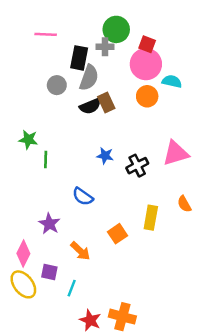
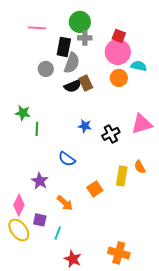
green circle: (116, 29) -> (80, 22), moved
orange semicircle: (184, 204) -> (140, 167), moved
orange cross: (122, 317) -> (119, 253), moved

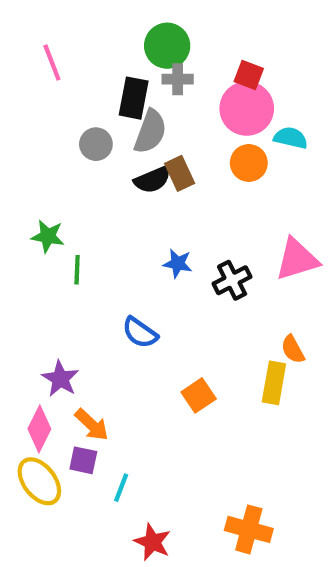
pink line: (37, 28) -> (52, 62), moved, turned 66
yellow rectangle: (122, 176) -> (274, 383), moved
purple star: (40, 181) -> (60, 379), moved
orange arrow: (65, 203) -> (92, 425), moved

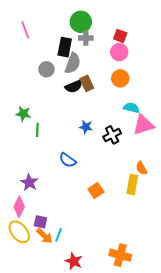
pink circle: (247, 109) -> (119, 52), size x0.7
cyan semicircle: (291, 138) -> (131, 108), moved
orange arrow: (92, 425) -> (44, 236), moved

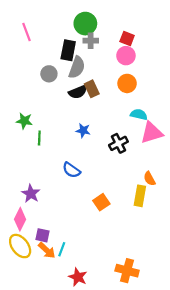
blue star: (86, 127) -> (83, 131), moved

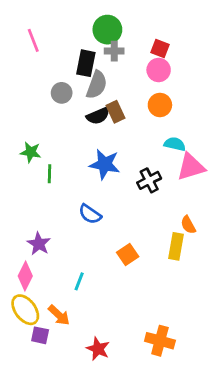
blue star: (83, 131) -> (105, 164), size x1.6
purple square: (43, 235) -> (40, 335), moved
cyan line: (62, 249) -> (79, 281), moved

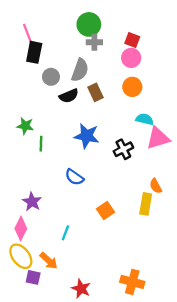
black rectangle: (86, 63) -> (34, 52), moved
black semicircle: (98, 116) -> (69, 96), moved

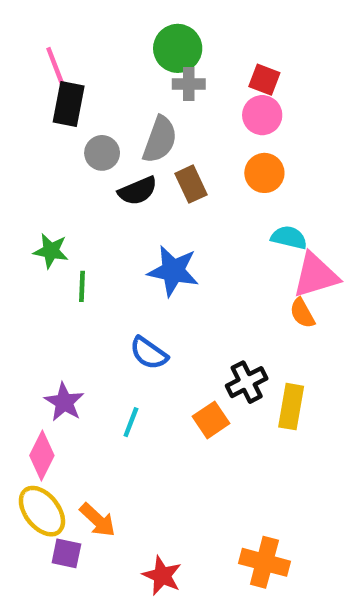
black cross: (123, 149) -> (247, 382), moved
orange semicircle: (156, 186) -> (302, 313), moved
cyan line: (65, 233) -> (131, 422), moved

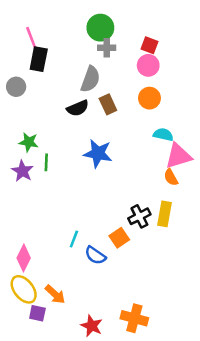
gray circle: (102, 153) -> (16, 87), moved
blue semicircle: (149, 353) -> (95, 255), moved
purple star: (64, 402) -> (22, 171), moved
yellow rectangle: (291, 407) -> (165, 214), moved
orange cross: (264, 562) -> (134, 318), moved

